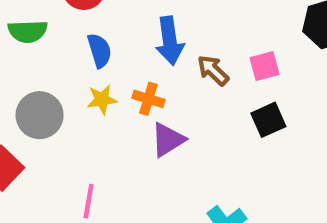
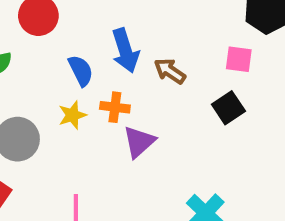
blue semicircle: (99, 51) -> (81, 71), moved
pink square: (265, 66) -> (239, 59), moved, turned 32

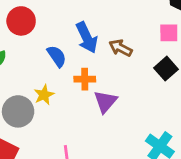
yellow star: (72, 115) -> (44, 95), moved

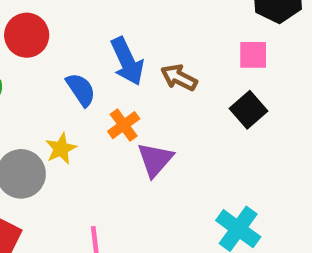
orange cross: (85, 79) -> (124, 125), turned -36

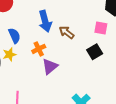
blue semicircle: (81, 90) -> (14, 36), moved

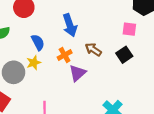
brown arrow: (67, 32) -> (93, 50), moved

